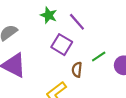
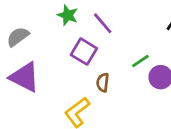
green line: (99, 57) -> (140, 61), moved

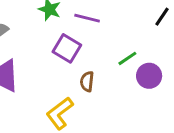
purple line: (103, 23) -> (87, 18), turned -35

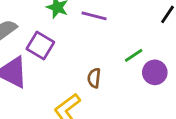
purple square: (67, 48) -> (40, 46), moved

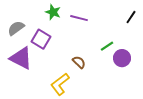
brown semicircle: (94, 78) -> (79, 62), turned 128

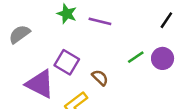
purple square: (41, 39) -> (67, 62), moved
purple triangle: (21, 58) -> (40, 84), moved
purple circle: (122, 58) -> (163, 58), moved

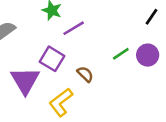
purple line: (100, 21) -> (74, 28), moved, turned -45
purple triangle: (40, 84) -> (25, 81), turned 32

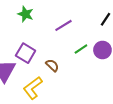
purple line: (74, 28) -> (63, 25), moved

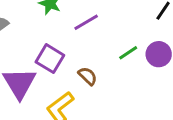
purple line: (63, 25) -> (86, 22), moved

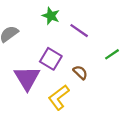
purple line: (86, 22) -> (79, 31), turned 66

